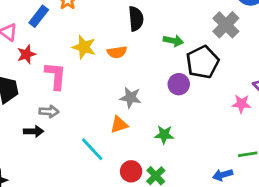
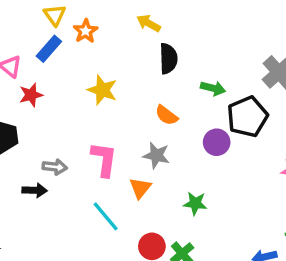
orange semicircle: (117, 52) -> (167, 115), moved, turned 42
pink L-shape: (56, 76) -> (104, 159), moved
orange triangle: (119, 125) -> (140, 188), turned -36

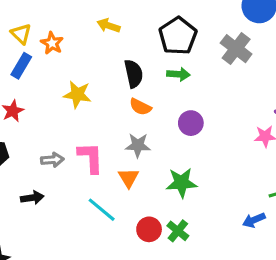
black semicircle: (168, 59) -> (134, 74), moved
black pentagon: (247, 117) -> (178, 36), moved
gray arrow: (55, 167) -> (52, 160), moved
green star: (195, 203) -> (181, 183), size x1.4

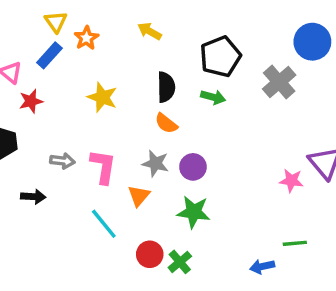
purple circle: (191, 123) -> (193, 167), moved

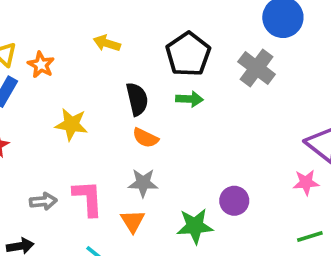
purple circle: (193, 167) -> (234, 201), moved
pink star: (291, 181) -> (306, 182), moved

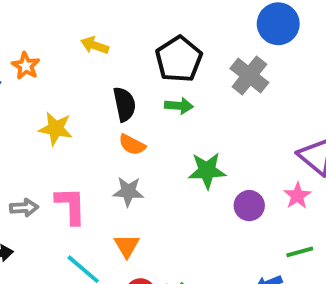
pink star: (306, 182) -> (297, 196), turned -30
purple circle: (234, 201) -> (249, 206), moved
orange triangle: (133, 221) -> (127, 246), moved
green star: (195, 226) -> (207, 171), moved

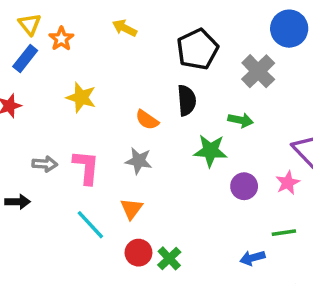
black semicircle: (124, 104) -> (187, 100), moved
green arrow: (179, 106) -> (241, 120), moved

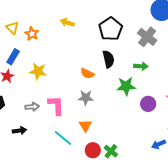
blue rectangle: (25, 59) -> (13, 57), moved
yellow star: (81, 97) -> (38, 71), moved

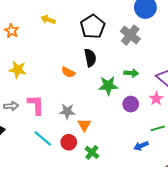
green arrow: (141, 66) -> (131, 73), moved
gray star: (86, 98) -> (67, 111), moved
orange triangle: (85, 126) -> (84, 125), moved
red circle: (93, 150) -> (69, 142), moved

